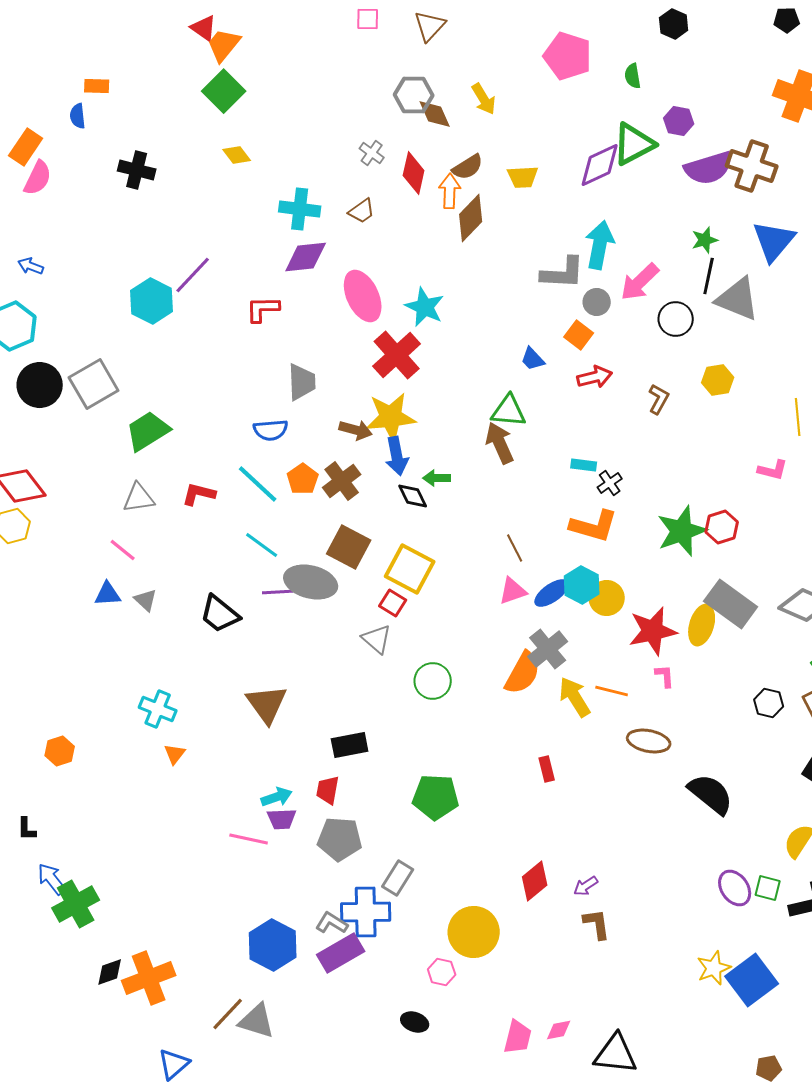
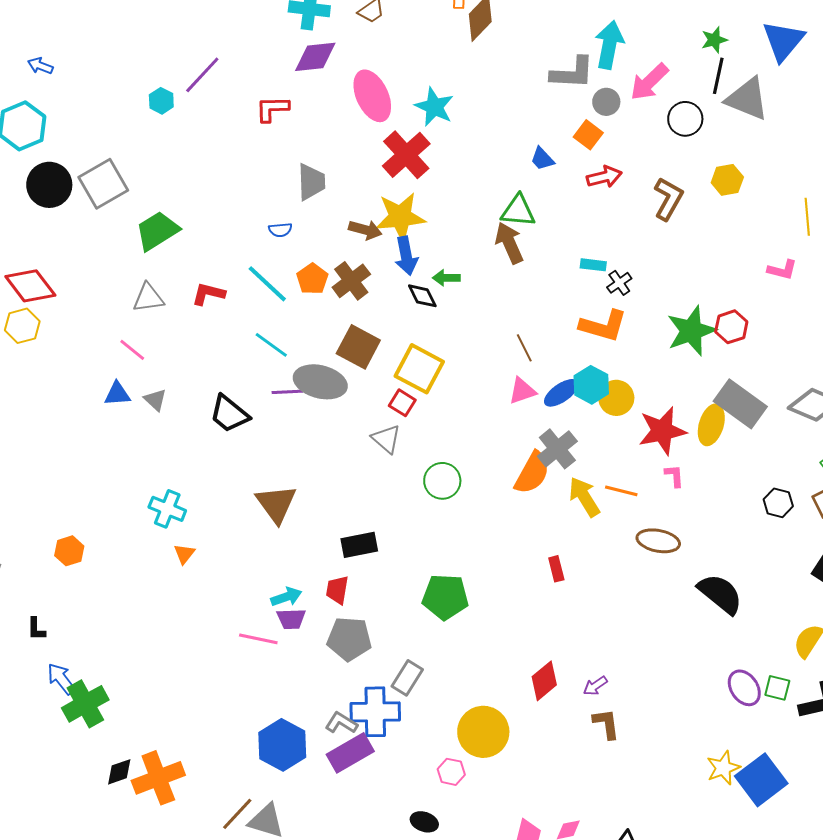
cyan hexagon: (152, 301) -> (161, 101), size x0.6
brown L-shape: (659, 399) -> (668, 199), size x1.4
blue semicircle: (271, 430) -> (280, 230), size x0.7

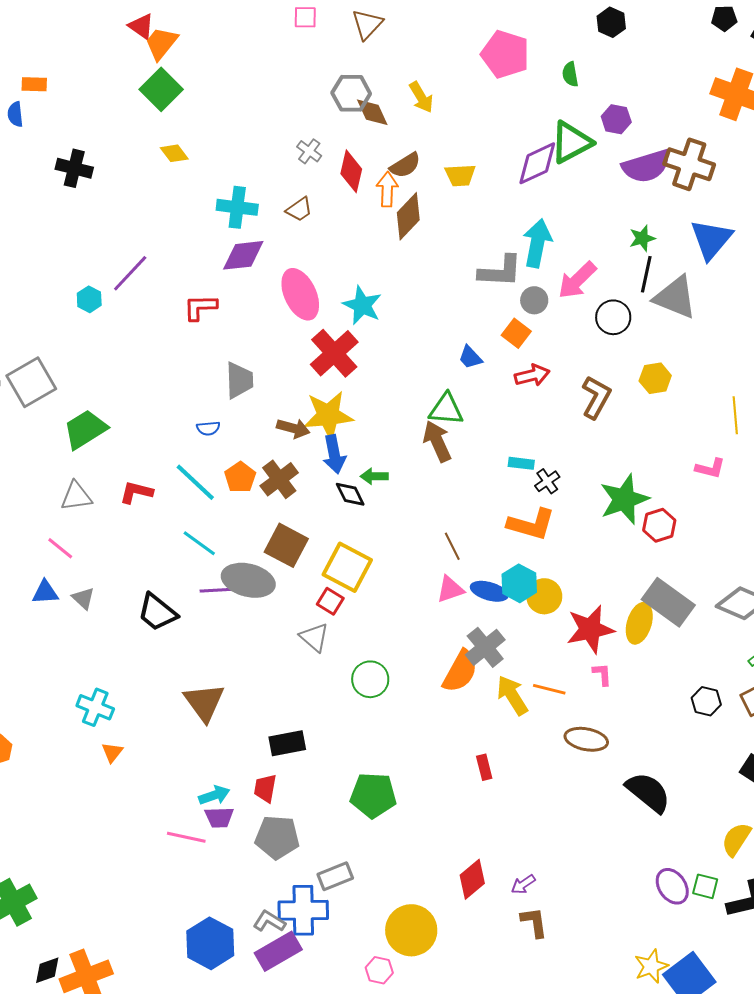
green star: (691, 331) -> (624, 499), moved
blue ellipse: (561, 393) -> (489, 591), turned 51
gray rectangle: (407, 678) -> (335, 876), turned 36

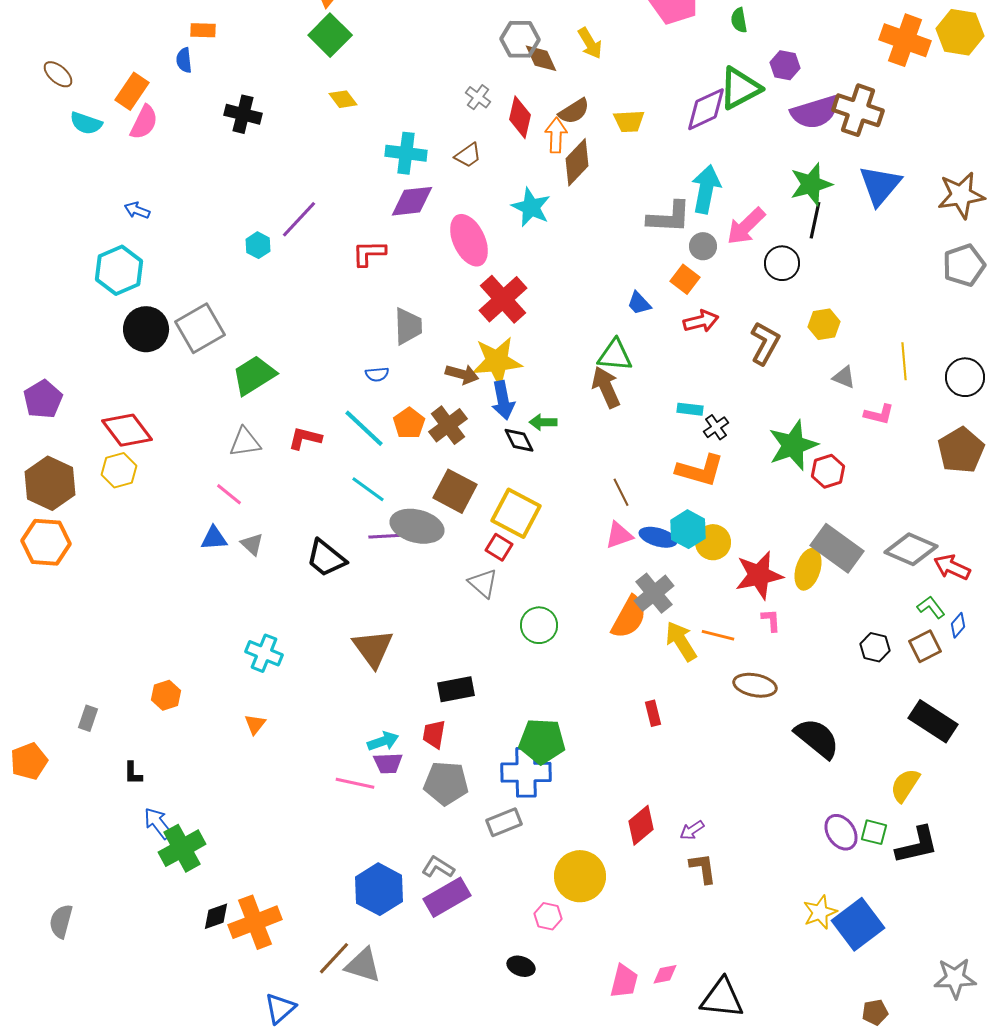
green star: (642, 238) -> (811, 184), size x1.6
gray triangle: (675, 297) -> (844, 377), moved, size x0.5
cyan star: (362, 305) -> (531, 207), moved
orange triangle: (112, 752) -> (255, 724), moved
blue cross: (303, 910) -> (526, 772), moved

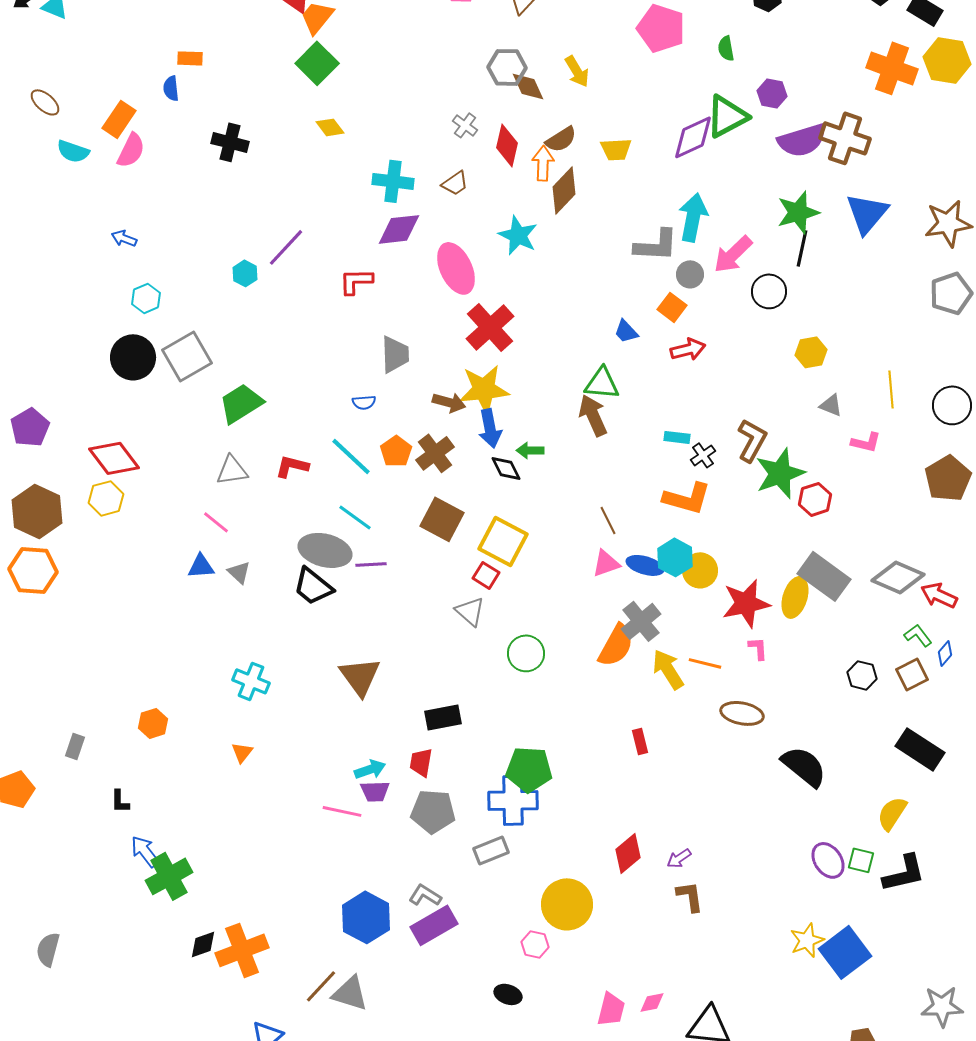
cyan hexagon: (119, 270) -> (146, 298), moved, size x0.6
brown L-shape: (765, 343) -> (752, 440), moved
gray ellipse: (417, 526) -> (325, 550), moved

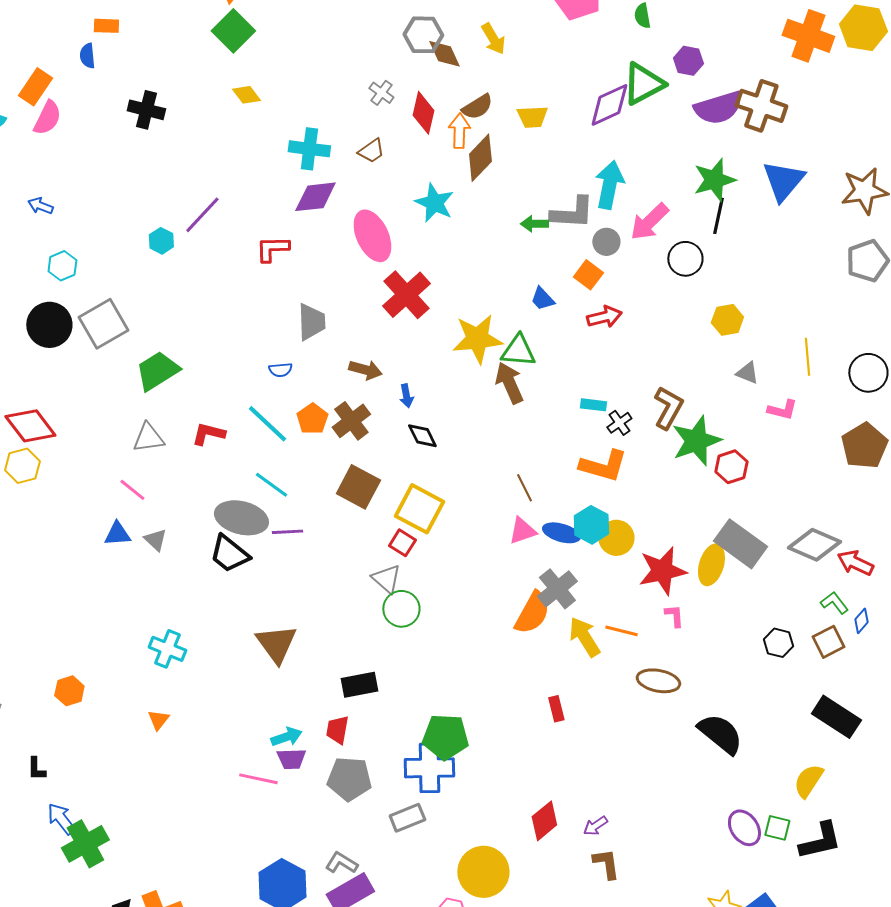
yellow star: (484, 389) -> (477, 339), moved
blue arrow: (490, 428) -> (406, 396), size x0.6
green arrow: (530, 450) -> (534, 224), moved
green circle: (526, 653) -> (401, 609), moved

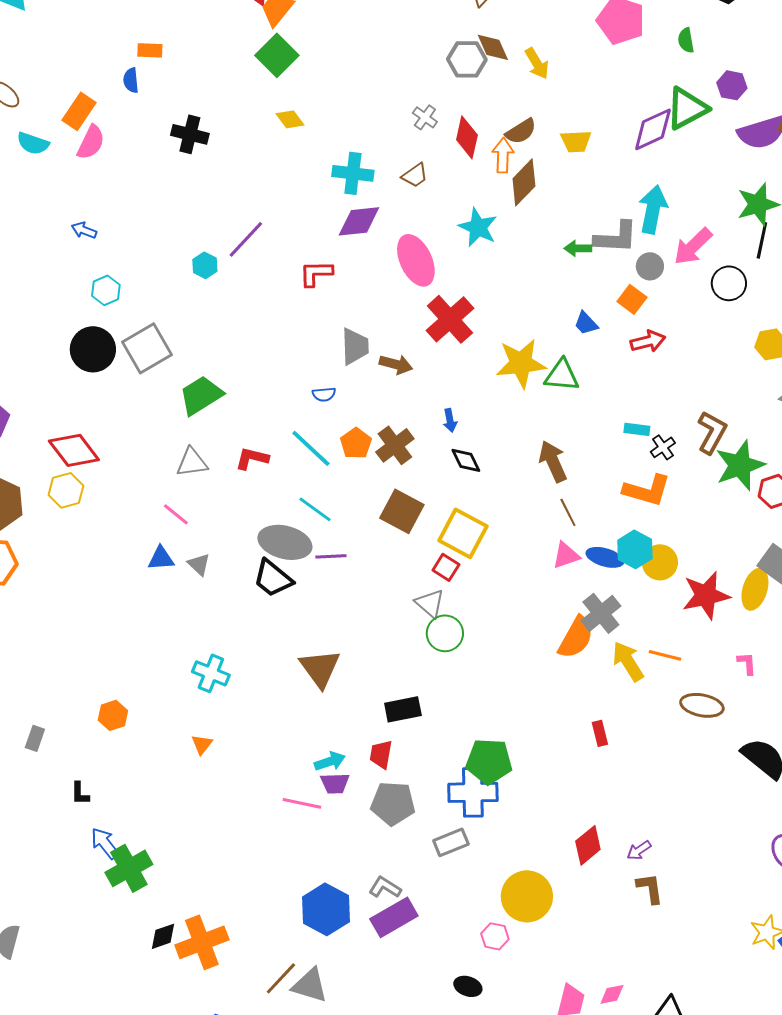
brown diamond: (444, 54) -> (493, 47), moved
brown arrow: (365, 370) -> (396, 364), moved
brown arrow: (509, 383) -> (553, 461), moved
pink L-shape: (674, 616) -> (747, 663), moved

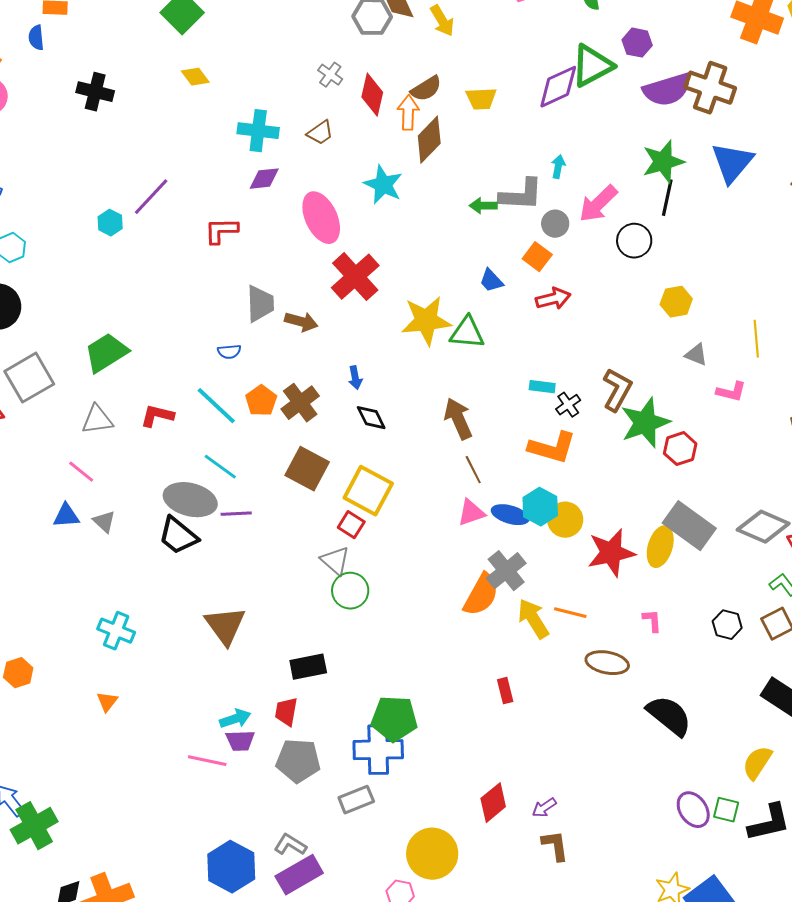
cyan arrow: (653, 209) -> (558, 167), size x0.5
purple diamond: (359, 221) -> (264, 179), size x0.7
gray square: (147, 348) -> (29, 378), moved

